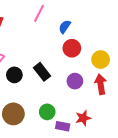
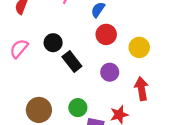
black circle: (14, 75) -> (53, 43), moved
red arrow: (101, 84) -> (142, 89), moved

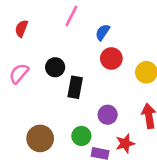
black rectangle: (72, 62) -> (75, 87), turned 48
purple circle: (110, 72) -> (108, 115), moved

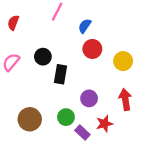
purple rectangle: (100, 153) -> (82, 132), turned 32

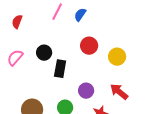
blue semicircle: (85, 26) -> (80, 15), moved
red arrow: (125, 100) -> (119, 92), turned -42

